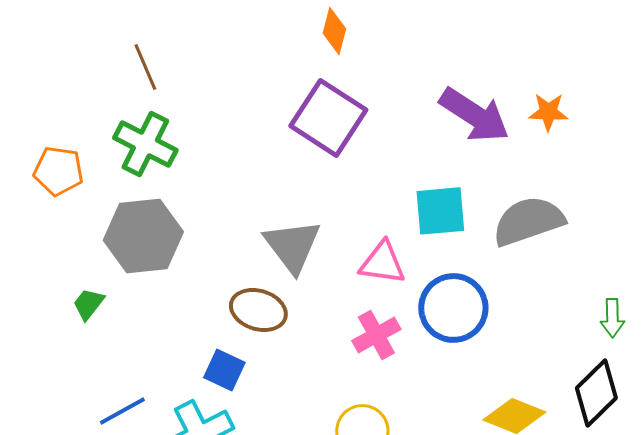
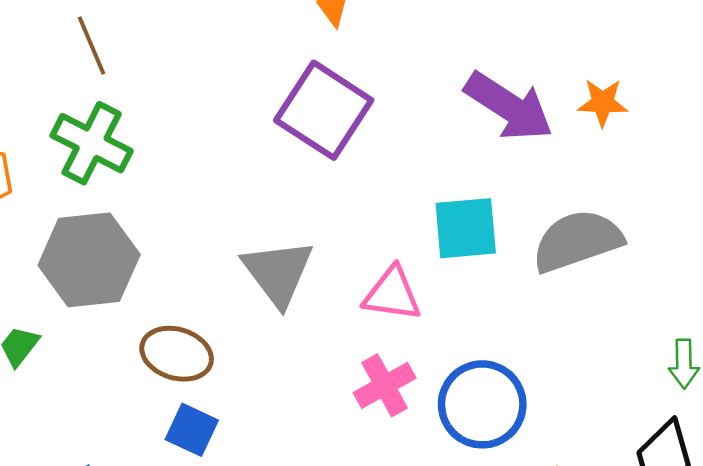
blue circle: (453, 308) -> (482, 404), moved
brown ellipse: (258, 310) -> (177, 354), moved

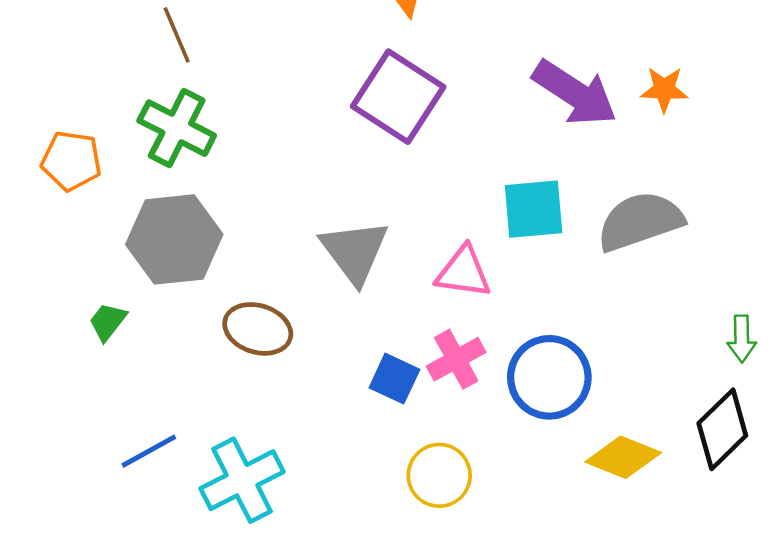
blue square: (192, 430) -> (394, 379), moved

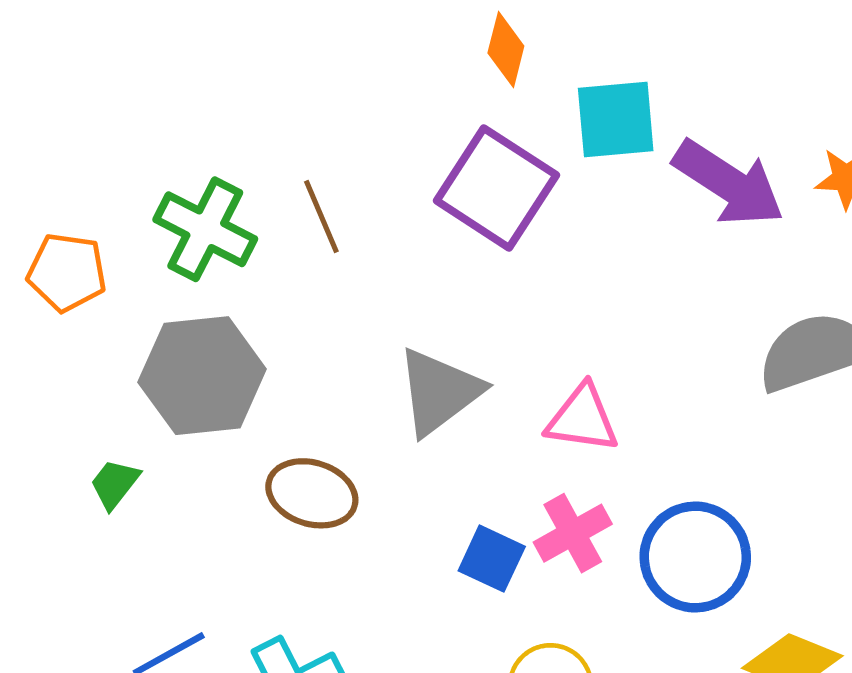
brown line: (177, 35) -> (321, 217), moved
cyan square: (534, 209) -> (616, 120), moved
gray triangle: (355, 251) -> (439, 392), turned 30

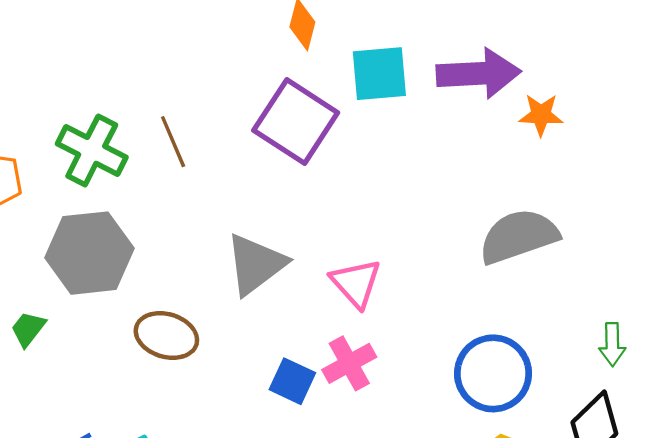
purple arrow: (729, 183) -> (479, 74), moved, turned -36
pink triangle: (582, 419) -> (356, 283), turned 40
blue circle: (695, 557) -> (493, 373), moved

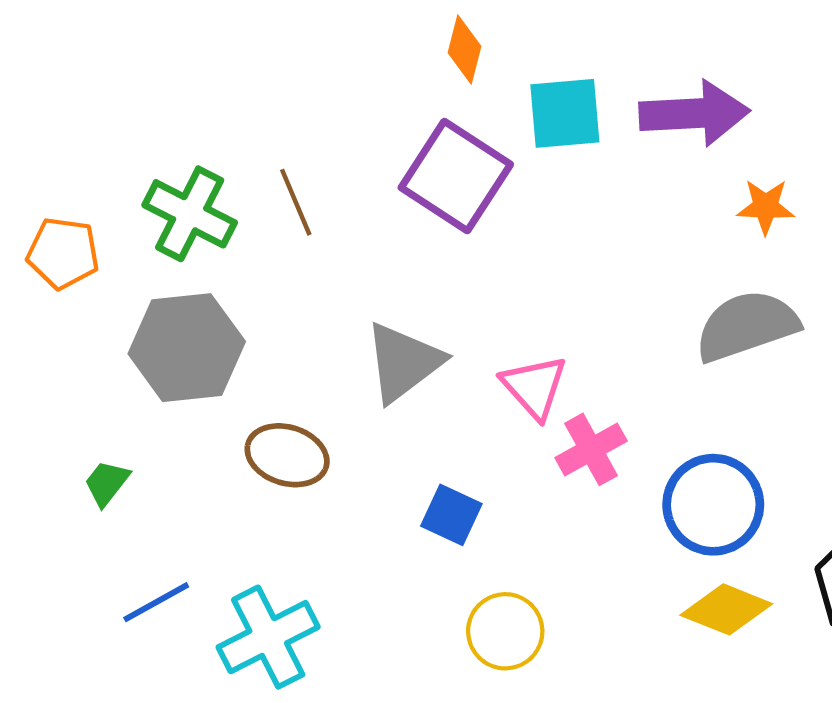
orange star: (541, 115) -> (766, 207), moved
green trapezoid: (28, 329) -> (107, 483), moved
pink cross: (349, 363) -> (591, 449), moved

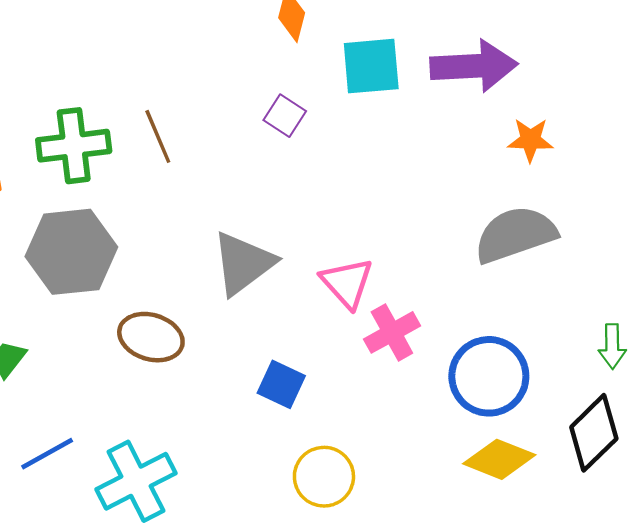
purple square: (456, 176) -> (285, 116), size x0.5
green cross: (190, 214) -> (74, 146), turned -34

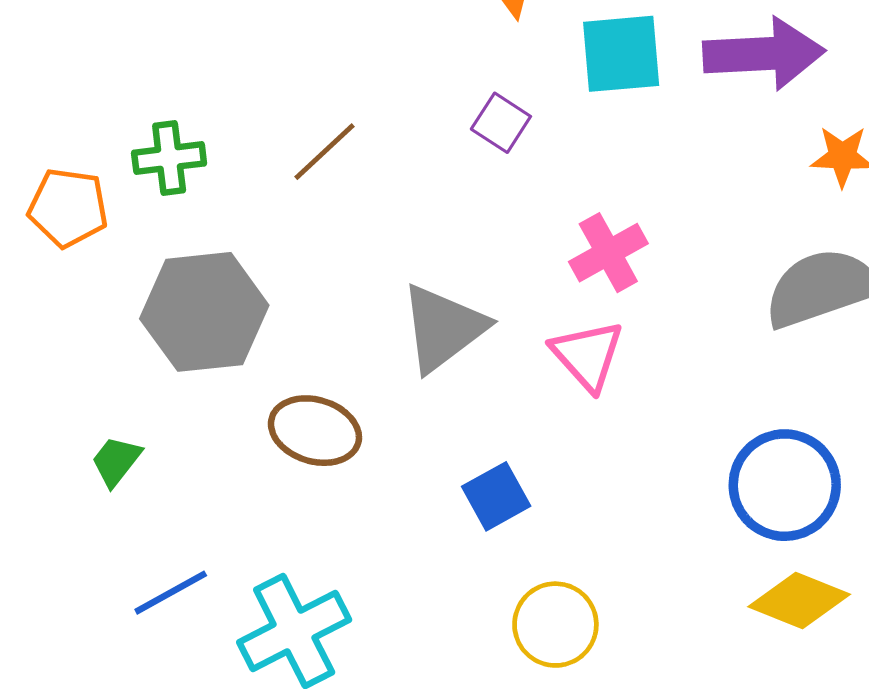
brown line: (158, 136) -> (325, 152), turned 70
green cross: (74, 146) -> (169, 158), moved, size x0.7
pink cross: (392, 332) -> (608, 253), moved
blue square: (281, 384) -> (496, 496), turned 36

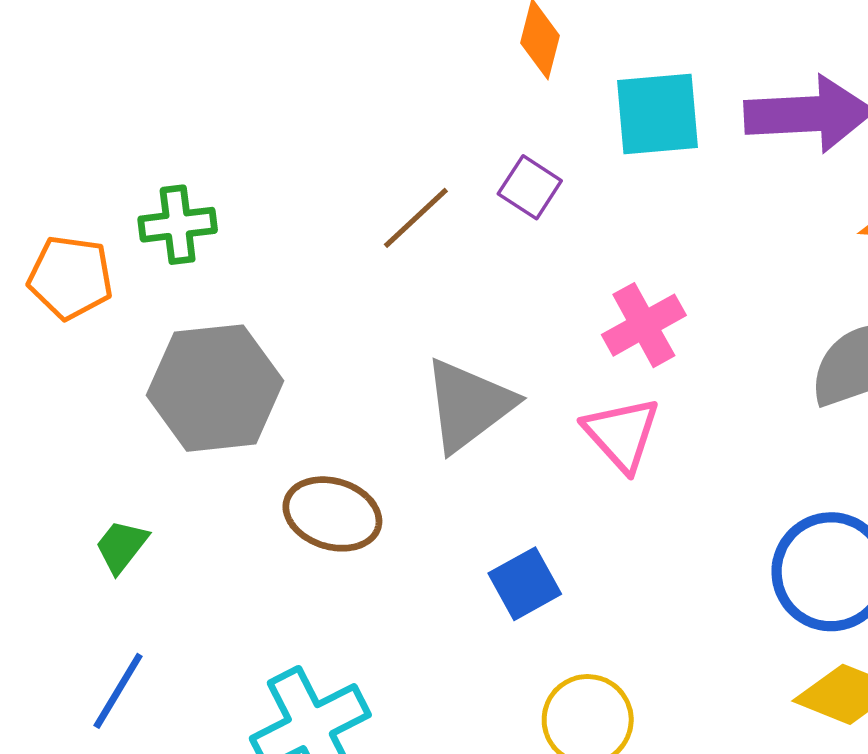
brown line: (325, 152) -> (416, 218), moved
blue line: (171, 593) -> (118, 691), moved, turned -30

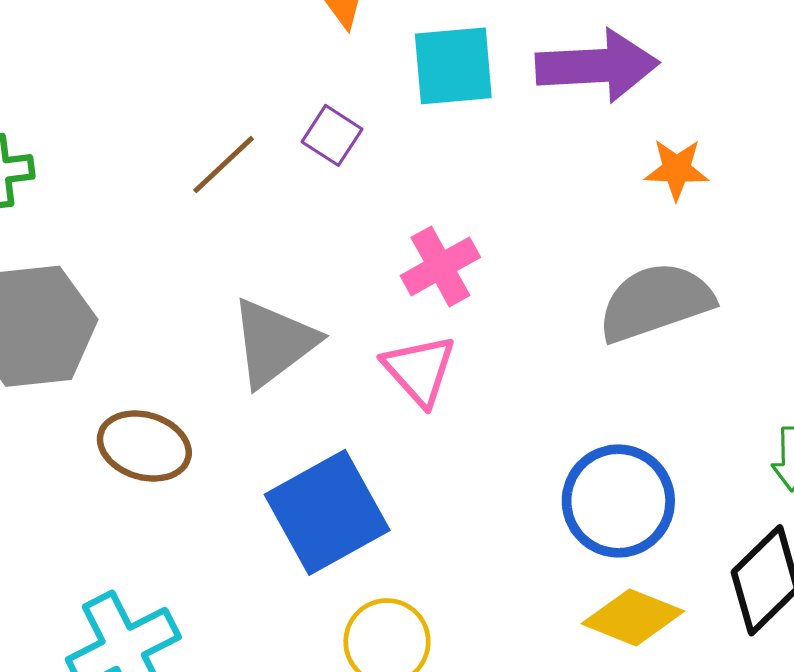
blue square: (525, 584) -> (327, 512), size x1.8

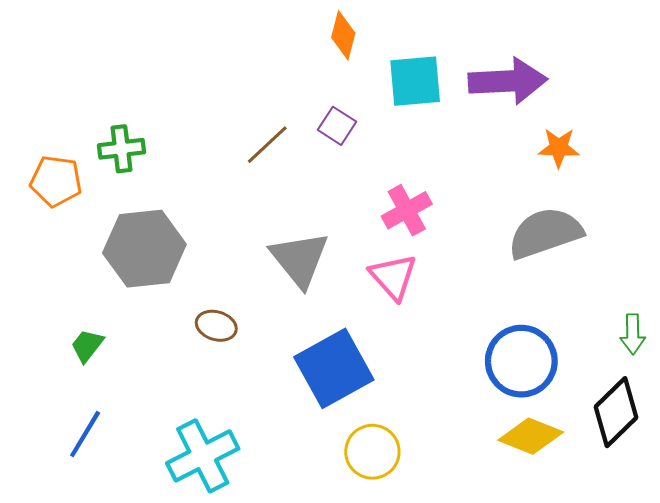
gray triangle: (274, 342) -> (300, 259), turned -32
brown ellipse: (144, 446) -> (216, 326), size x0.7

